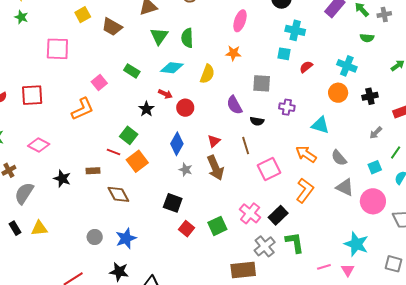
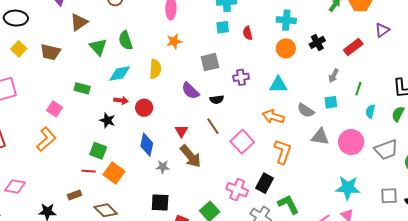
red semicircle: (306, 67) -> (248, 33), turned -48
cyan square: (375, 167) -> (331, 102), moved, turned 32

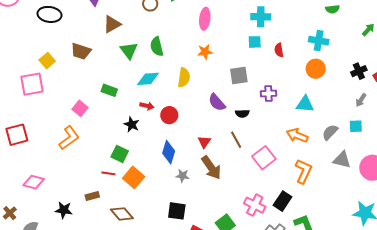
black cross: (317, 42) -> (359, 71), moved
yellow square: (19, 49) -> (47, 61), moved
gray semicircle: (306, 110) -> (330, 132), turned 96

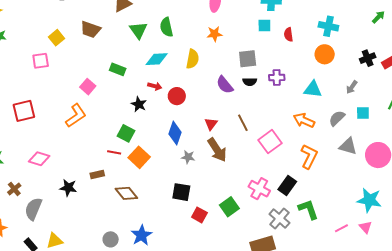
pink square: (32, 84) -> (41, 61), size x0.7
gray arrow: (361, 100) -> (352, 87), moved
black semicircle: (242, 113) -> (250, 82), moved

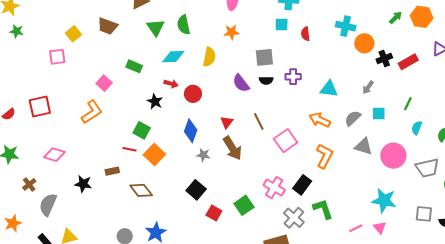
orange circle: (325, 54) -> (364, 43), moved
black square: (181, 192) -> (196, 190), turned 30

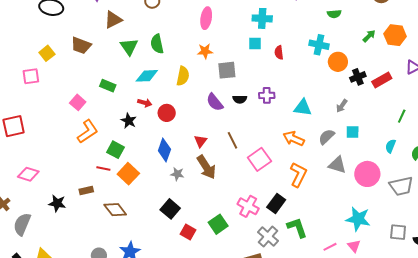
gray square: (264, 57) -> (227, 70), moved
green line: (408, 104) -> (402, 116), moved
orange L-shape: (92, 112) -> (88, 132), moved

